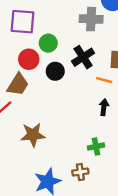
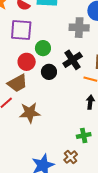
brown trapezoid: (18, 85) -> (17, 83), turned 30
brown star: (33, 135) -> (30, 113), moved
brown cross: (80, 172) -> (71, 157), turned -32

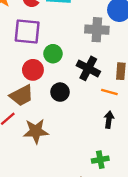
black cross: (73, 60) -> (88, 68), turned -30
black circle: (49, 72) -> (60, 92), moved

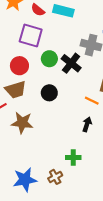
black cross: (88, 68) -> (71, 63), moved
red circle: (33, 70) -> (19, 66), moved

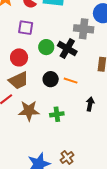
purple square: (31, 35) -> (26, 28), size x0.7
orange line: (92, 101) -> (71, 81), moved
green cross: (73, 157) -> (57, 114), moved

